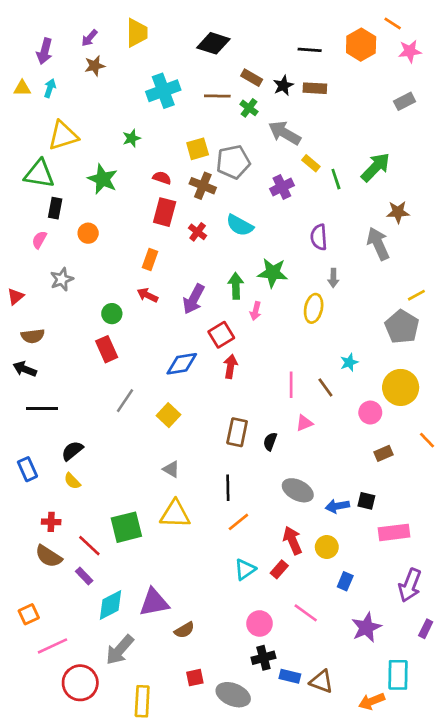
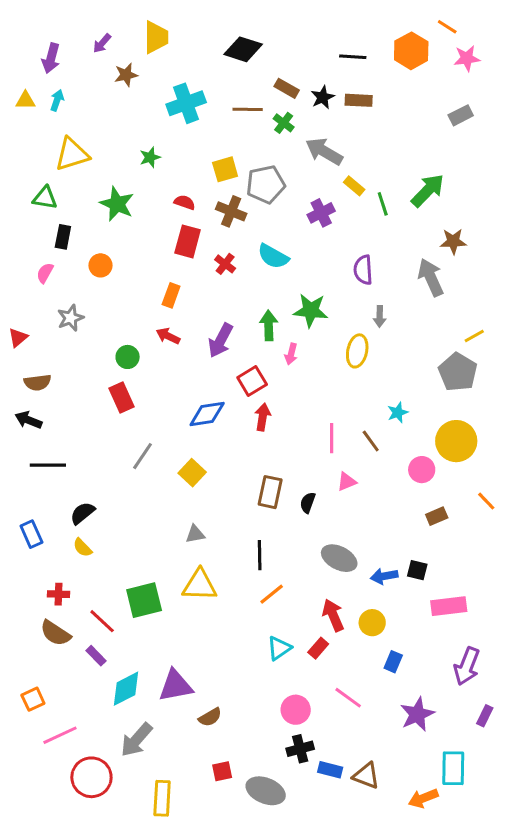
brown star: (95, 66) -> (126, 75), moved
green triangle: (39, 174) -> (45, 198), size x0.7
gray triangle: (171, 469) -> (195, 534), turned -42

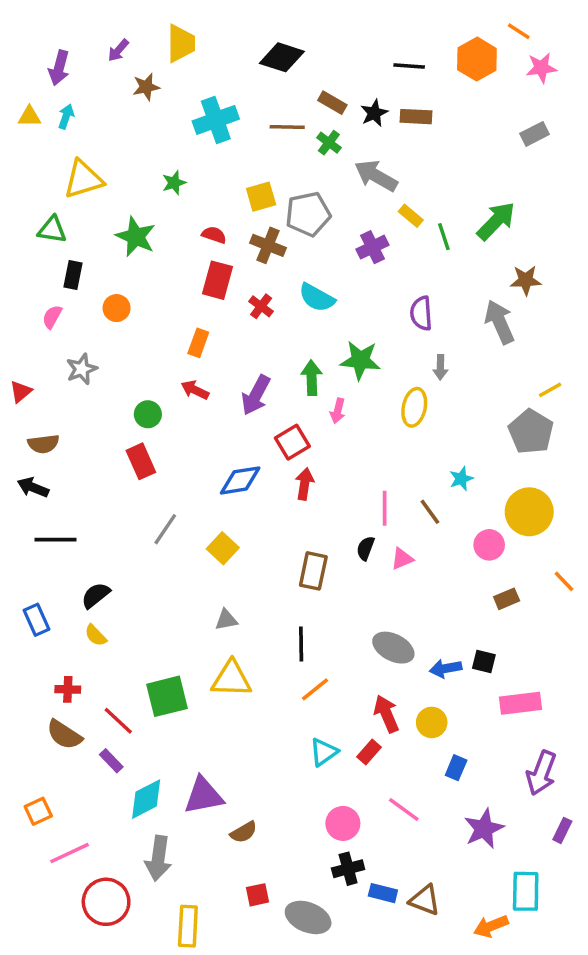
black semicircle: (308, 503) -> (366, 548), moved
gray arrow: (137, 740) -> (158, 858), turned -33

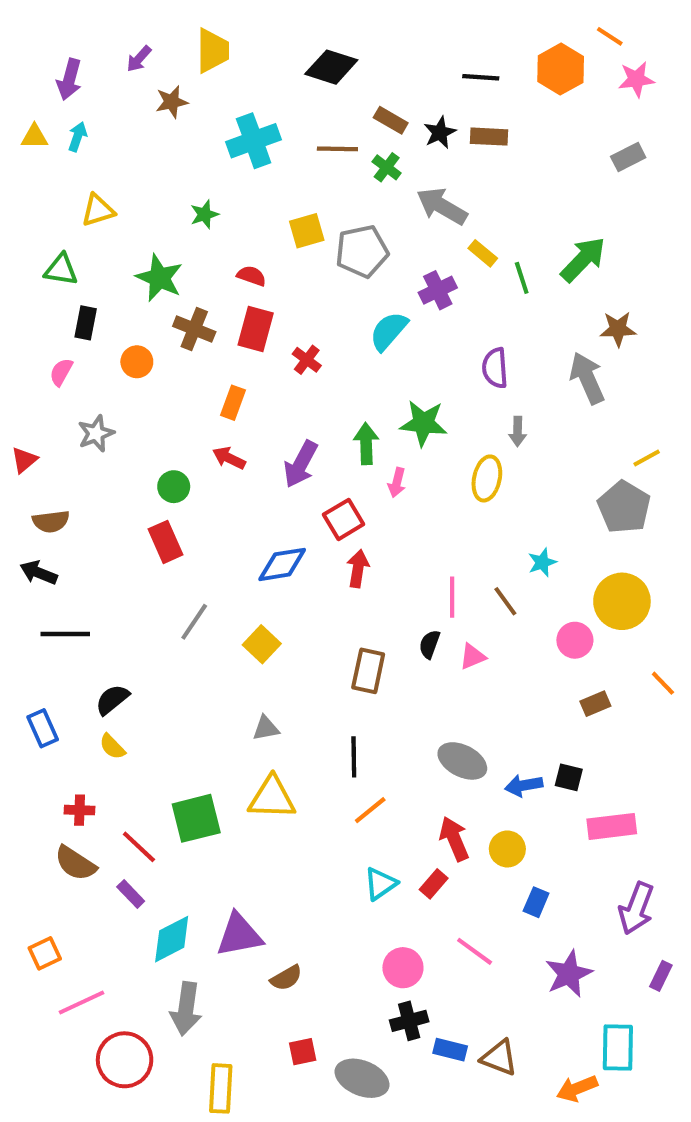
yellow triangle: (83, 179) -> (98, 210), size x0.7
brown cross: (268, 245) -> (194, 329), moved
cyan semicircle: (317, 298) -> (389, 331), moved, turned 102

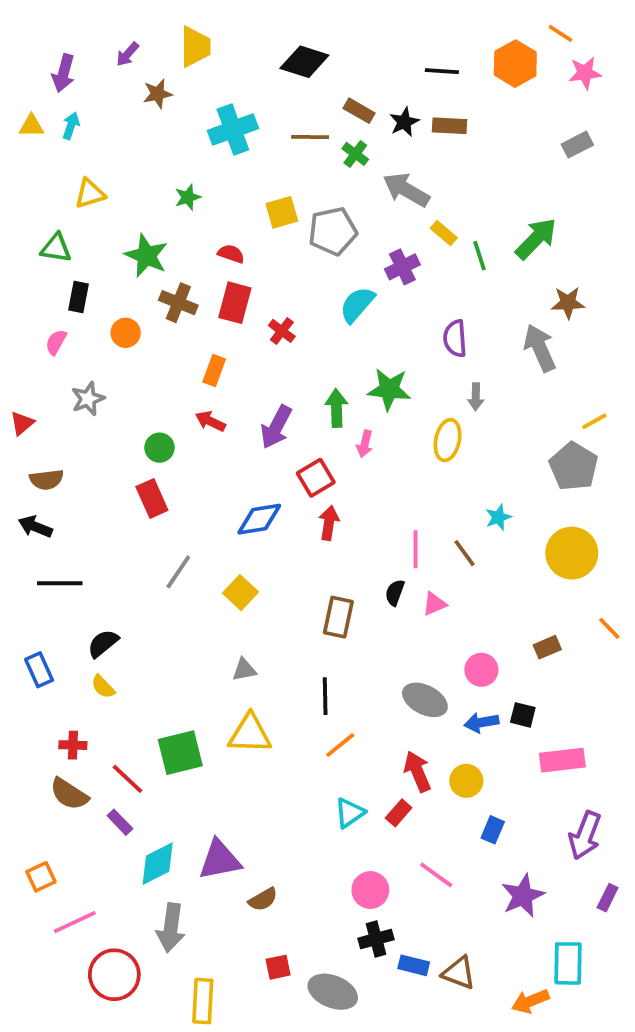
pink circle: (575, 640) -> (481, 670), moved

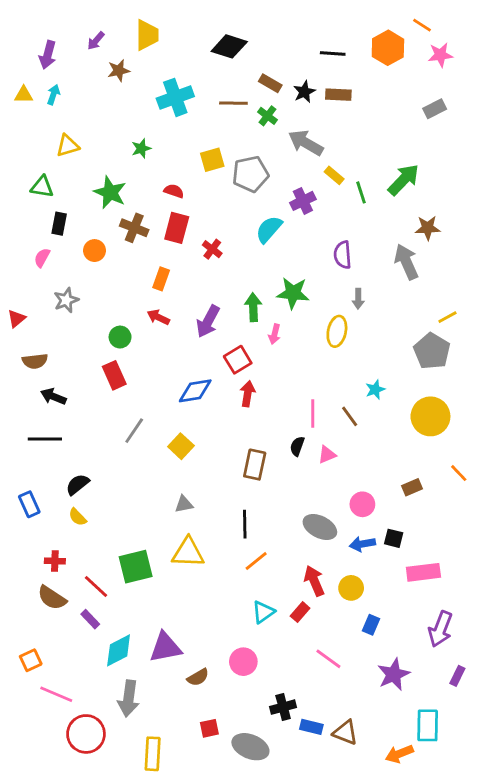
black arrow: (35, 527) -> (53, 397), moved
pink circle: (370, 890) -> (243, 662), moved
pink line: (75, 922) -> (56, 694), turned 48

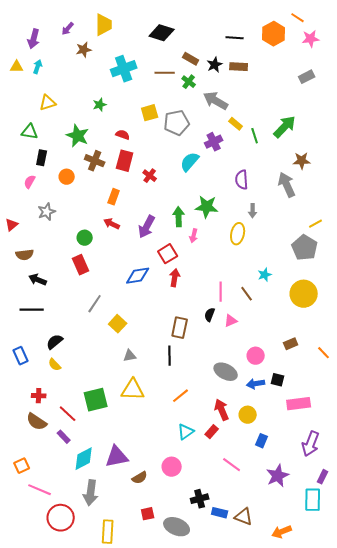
yellow square: (181, 446) -> (118, 324), moved
orange line: (459, 473) -> (324, 353), moved
black line: (245, 524) -> (170, 356), moved
cyan rectangle: (428, 725) -> (313, 500), moved

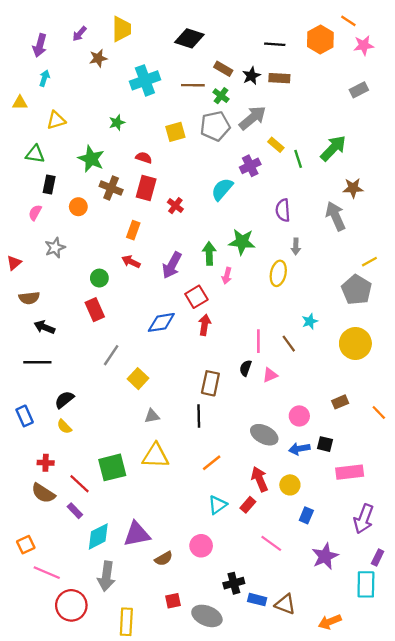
yellow triangle: (17, 67) -> (20, 103), moved
gray arrow: (216, 101) -> (253, 118), turned 110
gray pentagon: (177, 123) -> (215, 126), moved

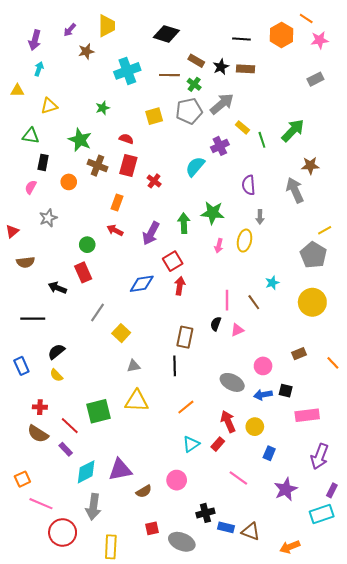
pink arrow: (227, 276) -> (219, 246), moved
black arrow: (44, 327) -> (57, 288), moved
cyan rectangle: (366, 584) -> (322, 514), turned 70

